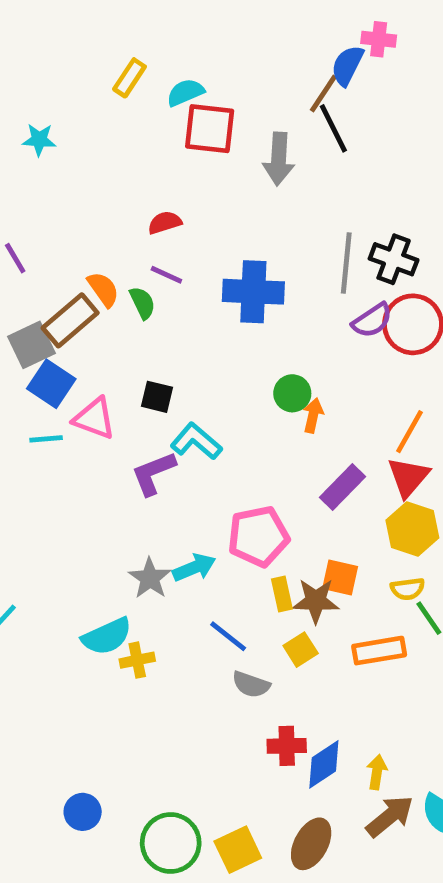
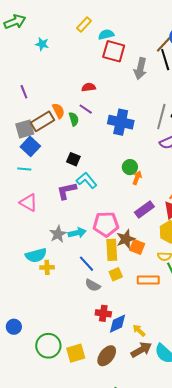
pink triangle: (94, 418) -> (29, 203), moved
yellow rectangle: (282, 594) -> (112, 250), size x1.5
brown star: (316, 601) -> (126, 239), moved, turned -30
yellow arrow: (377, 772) -> (139, 330), turned -64

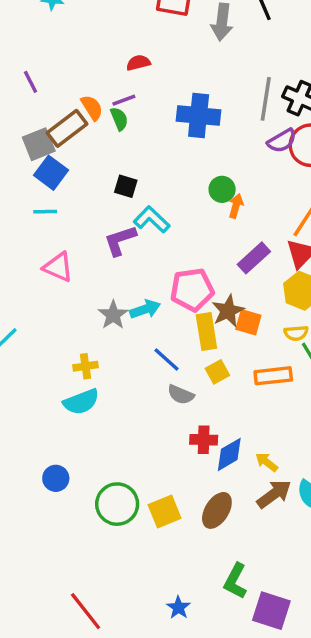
purple line: (86, 109) -> (124, 100), moved, turned -48
cyan semicircle: (36, 255) -> (81, 402), moved
yellow cross: (47, 267) -> (86, 366), moved

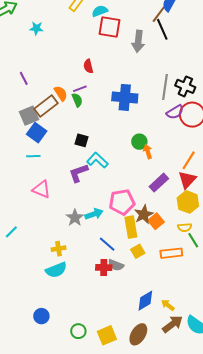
red semicircle: (138, 63) -> (88, 66), turned -88
orange arrow: (236, 206) -> (148, 151), turned -32
orange square: (248, 322) -> (156, 221), turned 35
red cross: (204, 440) -> (104, 267), moved
green circle: (117, 504) -> (78, 331), size x0.6

